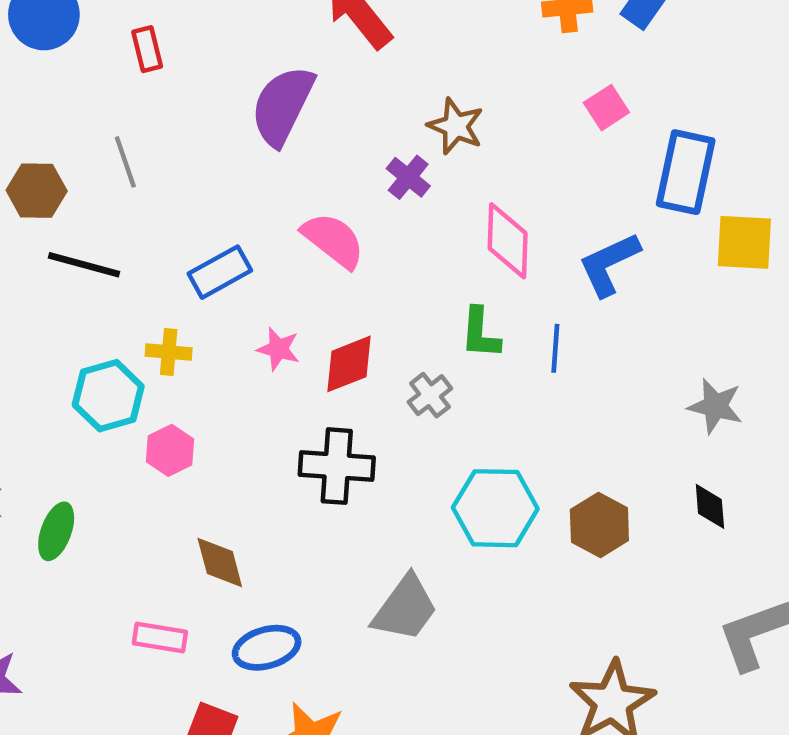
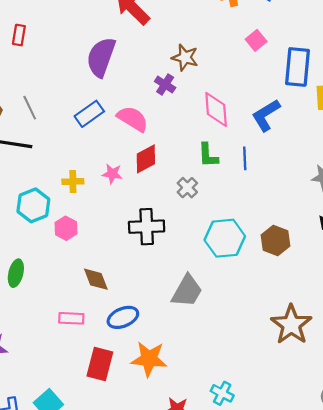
red rectangle: (147, 49) -> (19, 35), moved, turned 30
gray line: (125, 162) -> (30, 108), moved
blue rectangle: (220, 272) -> (89, 114), moved
yellow cross: (169, 352) -> (73, 182), moved
red diamond: (349, 364) -> (146, 159), moved

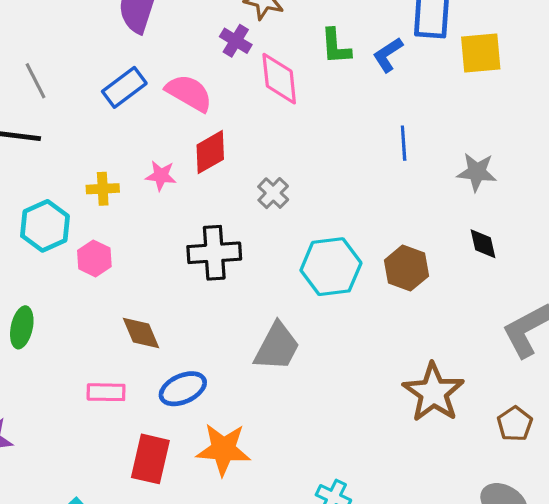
pink diamond: (216, 109) -> (279, 79), moved
blue L-shape: (266, 115) -> (388, 55), moved, size x0.7
green L-shape: (208, 155) -> (336, 46), moved
blue line: (245, 158) -> (404, 143), moved

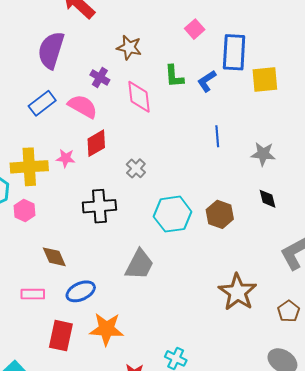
purple cross: (236, 41) -> (100, 77), moved
yellow cross: (103, 189) -> (29, 167), size x1.8

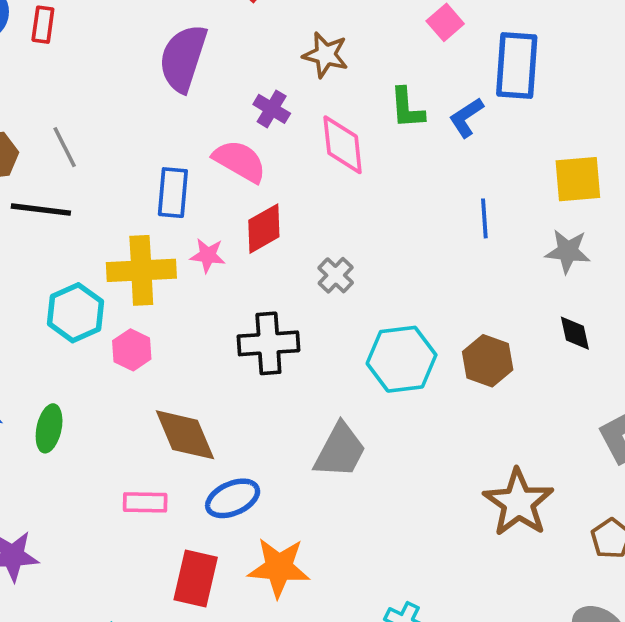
yellow square: (265, 79) -> (578, 179), moved
blue rectangle: (42, 103) -> (173, 193), moved, turned -48
brown diamond: (54, 257) -> (185, 435), size x1.4

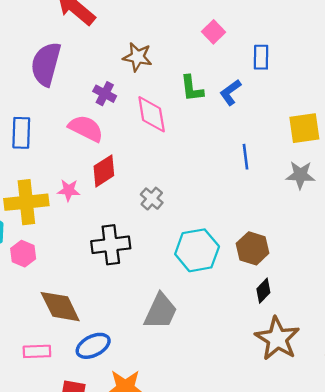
blue rectangle: (517, 66) -> (261, 57), size x0.6
blue rectangle: (173, 193) -> (21, 133), moved
black diamond: (575, 333) -> (263, 291), moved, turned 60

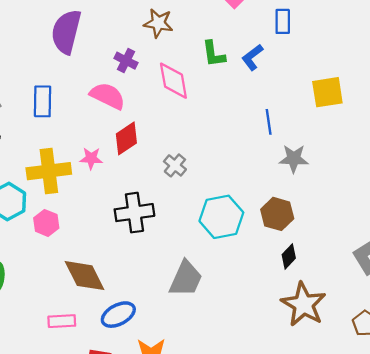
gray star: (300, 175) -> (294, 159), moved

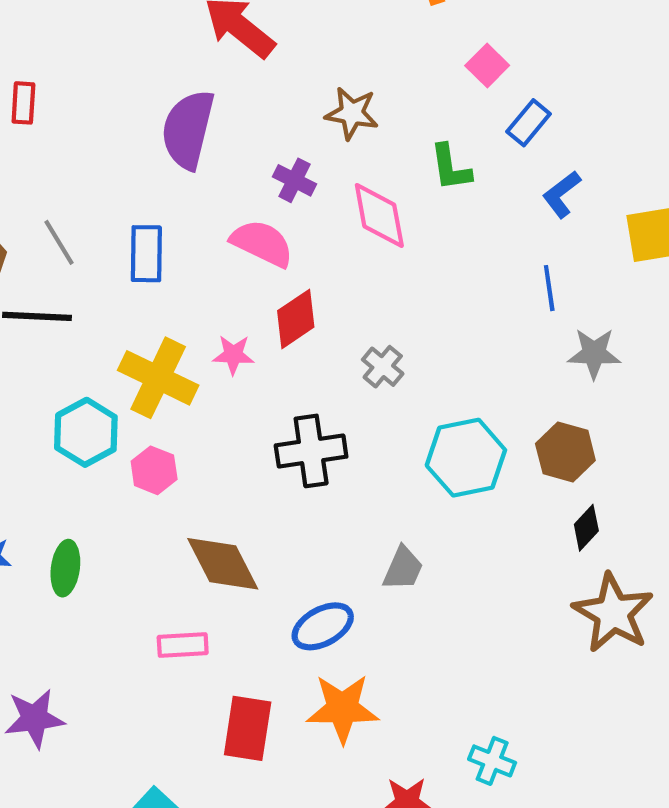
blue rectangle: (283, 21) -> (529, 123), moved, turned 40
blue L-shape: (252, 57) -> (562, 194), moved
yellow cross: (49, 171) -> (158, 378), turned 33
gray trapezoid: (186, 279) -> (403, 568), size x0.7
blue ellipse: (118, 315) -> (323, 626), moved

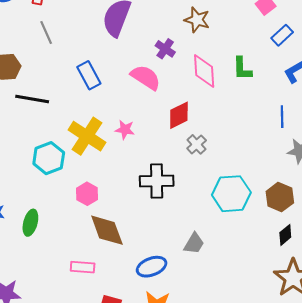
green L-shape: (450, 168) -> (242, 69), moved
gray line: (59, 242) -> (46, 33), moved
blue rectangle: (146, 254) -> (89, 75), turned -36
red diamond: (296, 319) -> (179, 115), moved
pink hexagon: (154, 470) -> (87, 194), moved

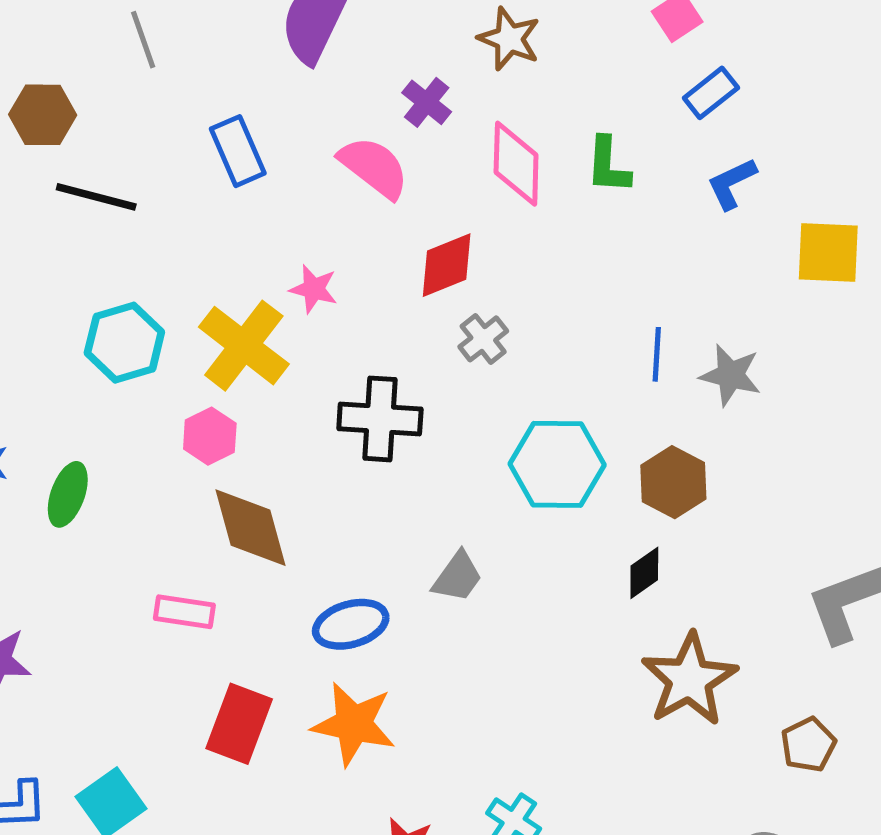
blue line: (282, 117) -> (657, 354), moved
yellow cross: (87, 136) -> (244, 346), moved
black diamond: (285, 235) -> (644, 573), moved

